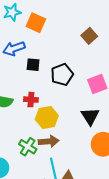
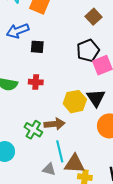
black pentagon: (62, 75) -> (88, 51), moved
yellow hexagon: (47, 118) -> (75, 102), moved

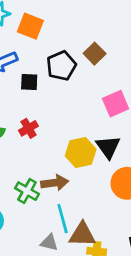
brown square: (94, 17) -> (95, 54), moved
black pentagon: (88, 51) -> (61, 66), moved
red cross: (36, 82) -> (28, 128), turned -32

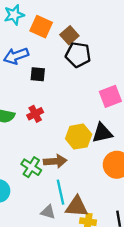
brown square: (95, 54) -> (69, 35), moved
black pentagon: (61, 66) -> (78, 55), moved, turned 30
black triangle: (108, 147) -> (102, 133), turned 50

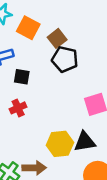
red cross: (35, 114) -> (18, 108), moved

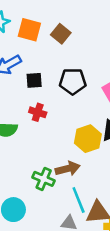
black pentagon: (65, 59) -> (73, 81), moved
red cross: (18, 108) -> (38, 112), turned -35

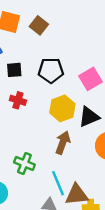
yellow hexagon: (88, 139) -> (62, 108), moved
brown arrow: (68, 169) -> (63, 143), moved, turned -55

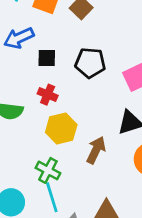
yellow hexagon: (62, 108) -> (61, 128), moved
cyan line: (58, 183) -> (52, 197), moved

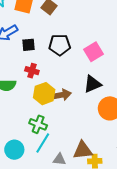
brown arrow: (96, 150) -> (61, 95), moved, turned 60
cyan line: (52, 197) -> (43, 143), turned 55

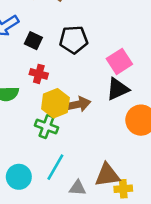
black square: (29, 45) -> (33, 41), turned 32
pink square: (93, 52) -> (119, 61), moved
green cross: (38, 124) -> (47, 126), moved

